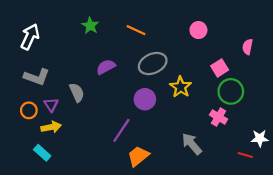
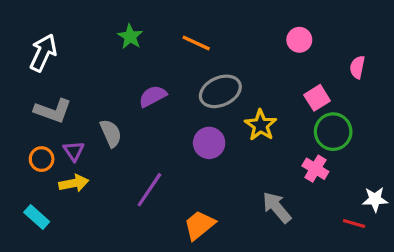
pink circle: (198, 30) -> (299, 40), moved
purple line: (121, 130) -> (149, 190), moved
cyan rectangle: (42, 153) -> (37, 217), moved

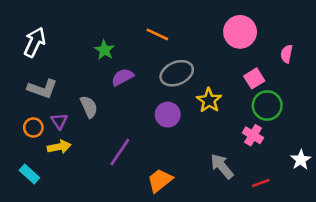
green star: (130, 37) -> (104, 50), moved
pink circle: (299, 40) -> (240, 32), size x1.6
white star: (375, 199) -> (301, 160), turned -30
red line: (354, 223) -> (261, 183), moved, turned -36

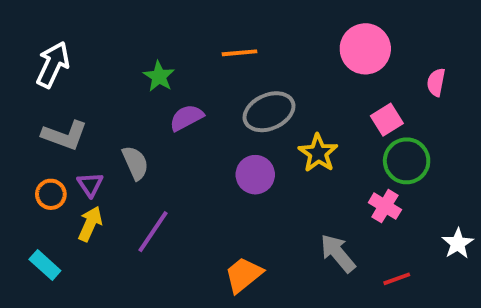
orange line: (157, 34) -> (240, 53), turned -30
yellow arrow: (59, 147) -> (90, 224), turned -55
purple line: (120, 152) -> (153, 232), moved

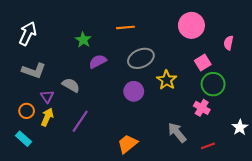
gray semicircle: (135, 163) -> (71, 85), turned -36
orange circle: (51, 194) -> (27, 111), moved

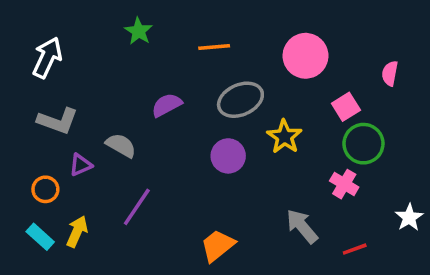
pink circle: (191, 25) -> (306, 56), moved
green star: (83, 40) -> (139, 31), moved
purple triangle: (47, 96) -> (81, 165), turned 40
yellow arrow: (47, 117) -> (77, 232), moved

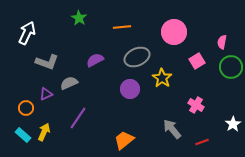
gray L-shape: (58, 121) -> (47, 62), moved
green circle: (363, 144) -> (231, 67), moved
gray semicircle: (121, 145) -> (69, 83), turned -54

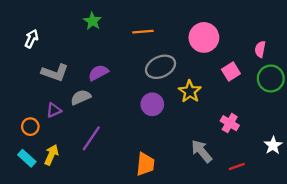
white arrow: (27, 33) -> (31, 39), size x0.7
purple semicircle: (95, 60) -> (98, 73), moved
orange trapezoid: (124, 140) -> (145, 164), turned 135

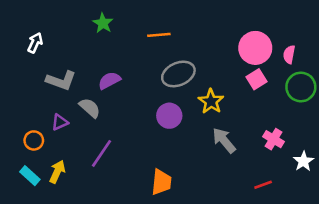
pink circle: (204, 37) -> (255, 48), moved
gray semicircle: (81, 97) -> (90, 108), turned 66
pink cross: (230, 123) -> (274, 139), moved
gray arrow: (202, 151) -> (224, 140), moved

